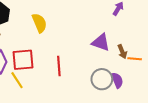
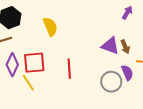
brown arrow: (122, 52) -> (125, 47), moved
purple semicircle: (117, 80) -> (127, 73), moved

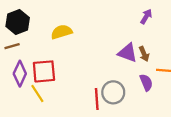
yellow semicircle: (50, 27) -> (62, 32), turned -84
red line: (69, 69) -> (97, 99), moved
gray circle: (111, 82) -> (113, 92), moved

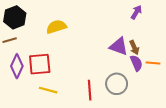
purple semicircle: (146, 82) -> (136, 63), moved
gray circle: (113, 92) -> (117, 84), moved
yellow line: (37, 93) -> (48, 90), moved, turned -42

